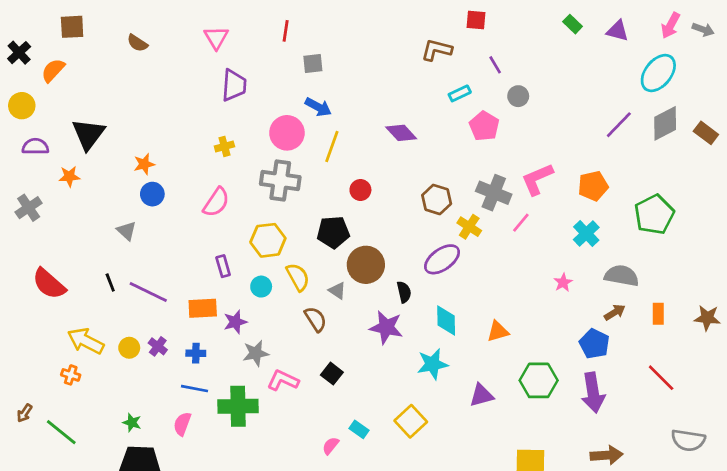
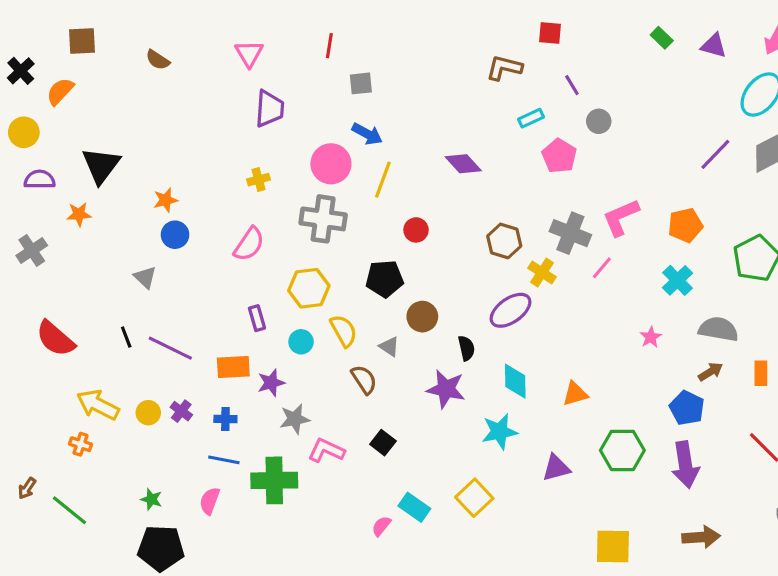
brown circle: (366, 265) -> (422, 317), size x0.7
cyan rectangle: (359, 429) -> (414, 507), size x1.4

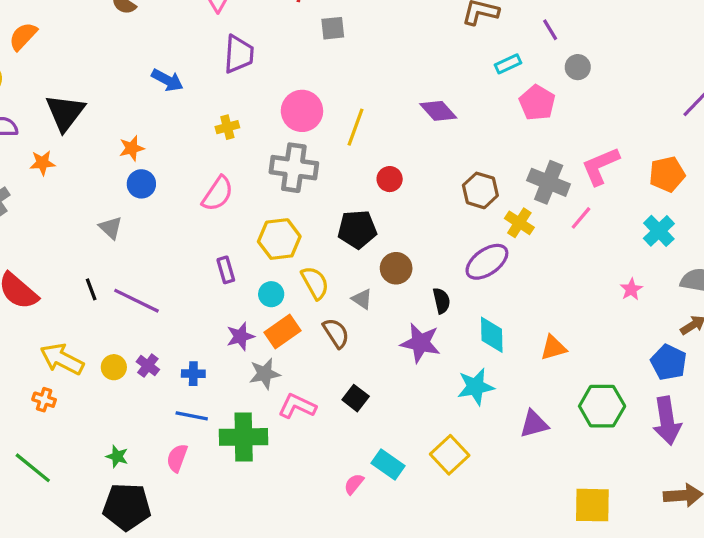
blue arrow: (367, 134) -> (167, 80), moved
orange rectangle: (233, 367) -> (283, 332), moved, turned -32

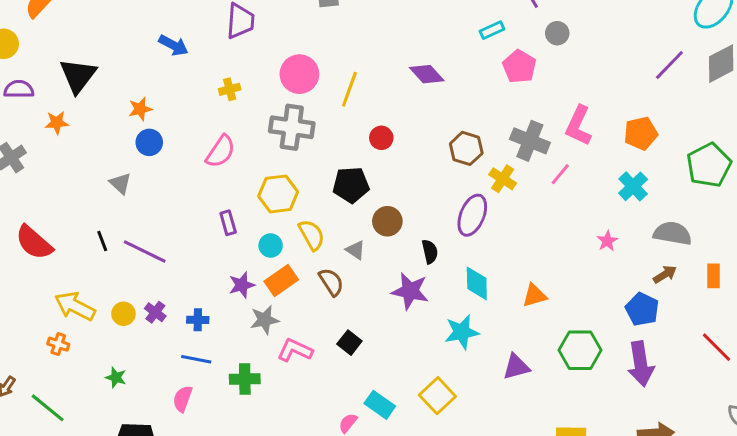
pink L-shape: (600, 166) -> (578, 126), turned -42
purple ellipse: (487, 262) -> (472, 215), turned -33
green cross: (244, 437) -> (245, 379), size x0.7
green star: (117, 456) -> (116, 377), moved

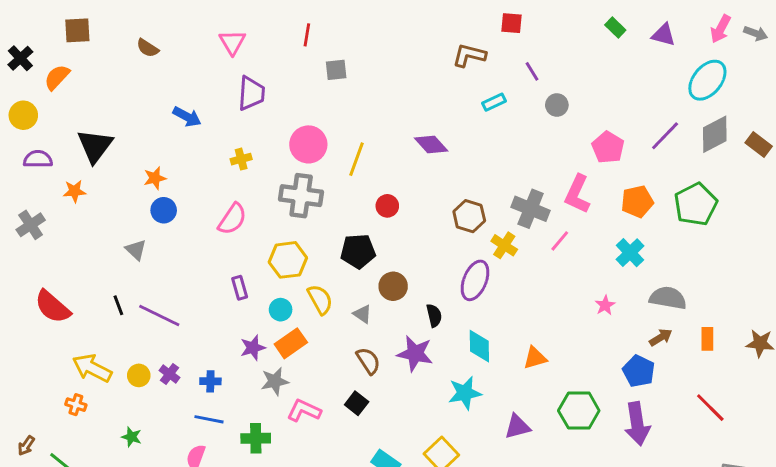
pink pentagon: (519, 67) -> (608, 147), moved
green pentagon: (709, 165) -> (696, 204), moved
brown semicircle: (331, 282) -> (368, 361), moved

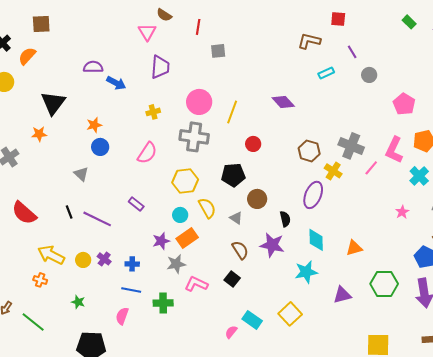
brown semicircle: (148, 48) -> (164, 15), moved
purple semicircle: (38, 159) -> (93, 67), moved
pink L-shape: (577, 194) -> (394, 150), moved
purple rectangle: (240, 288) -> (136, 204), moved, turned -35

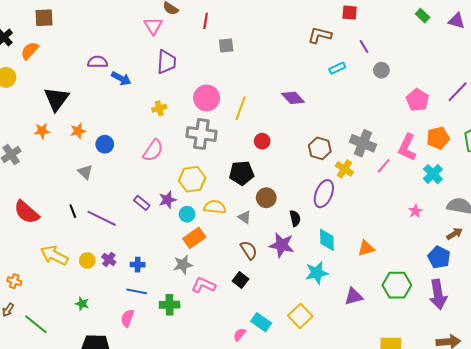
orange star: (94, 125) -> (78, 131), moved
yellow semicircle: (207, 208) -> (215, 207), turned -55
purple star: (161, 241) -> (167, 200), moved
orange cross: (40, 280) -> (14, 281), moved

